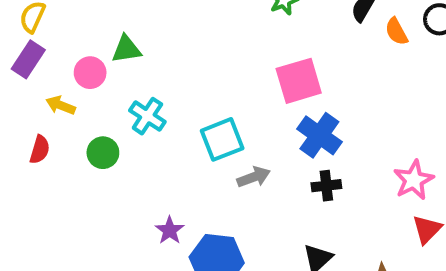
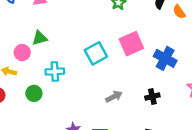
cyan cross: (147, 116) -> (55, 72), turned -30
blue cross: (319, 135) -> (165, 58), moved
cyan square: (222, 139) -> (96, 53), moved

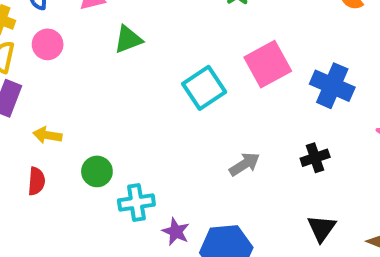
green triangle: (40, 38) -> (128, 39), moved
pink circle: (22, 53) -> (48, 44), moved
cyan cross: (55, 72) -> (136, 203), moved

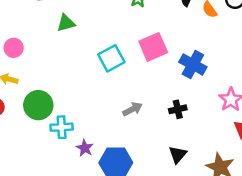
pink circle: (48, 44) -> (14, 48), moved
green circle: (97, 171) -> (38, 105), size x1.5

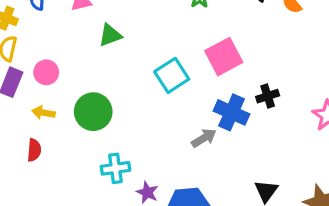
blue cross: (193, 64) -> (231, 112), moved
green circle: (38, 105) -> (93, 112), moved
black cross: (178, 109) -> (268, 96), moved

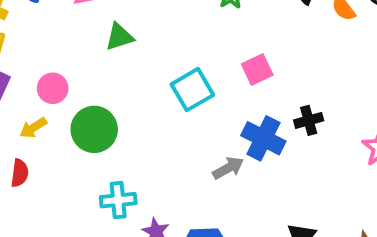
pink square: (224, 57) -> (257, 69), size x0.7
pink circle: (46, 72) -> (53, 88), moved
yellow arrow: (43, 113) -> (33, 128), turned -45

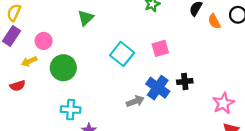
green triangle: (119, 37) -> (86, 18), turned -36
cyan square: (192, 90) -> (122, 54), turned -30
red semicircle: (20, 173) -> (18, 86), turned 56

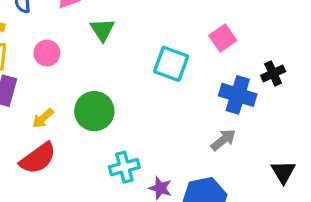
pink circle: (44, 41) -> (47, 53), moved
red semicircle: (18, 86) -> (38, 158), size x1.6
gray arrow: (135, 101) -> (223, 140), moved

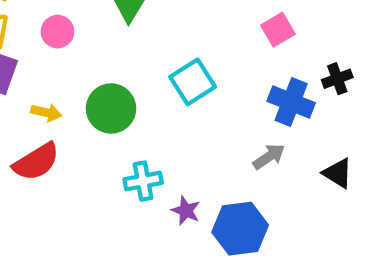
cyan square: (171, 64) -> (193, 82), moved, turned 33
yellow arrow: (43, 118) -> (46, 113), turned -130
black triangle: (283, 172) -> (338, 173), moved, turned -32

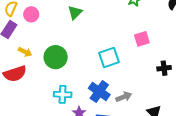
pink circle: (58, 32) -> (31, 14), moved
cyan square: (193, 82) -> (109, 57), moved
blue cross: (291, 102) -> (99, 91), moved

